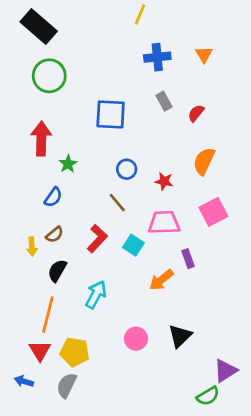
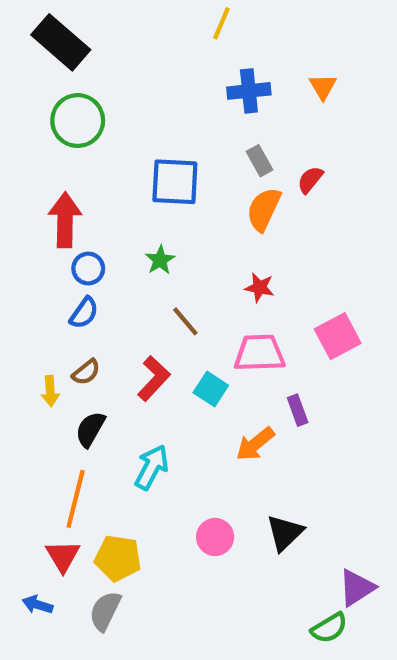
orange semicircle: (204, 161) -> (264, 209), moved
green star: (68, 164) -> (160, 260), moved
blue circle: (127, 169) -> (88, 269), moved

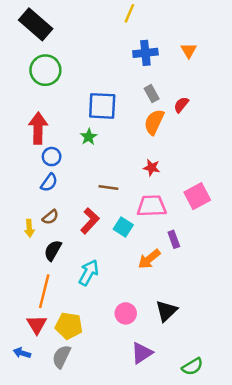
green star: (160, 260) -> (89, 137), moved
brown line: (185, 321) -> (108, 187), turned -42
purple triangle: (357, 588) -> (142, 353), moved

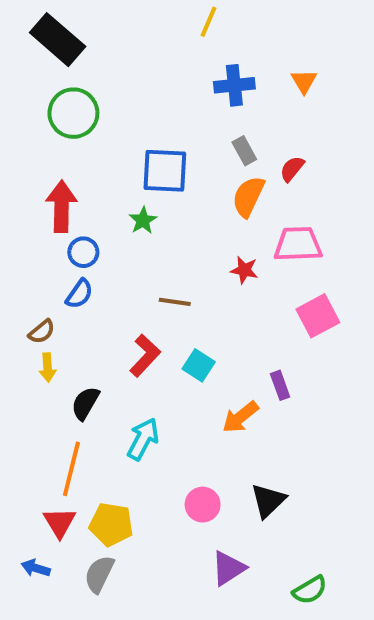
pink trapezoid: (152, 206) -> (298, 244), moved
brown semicircle: (50, 217) -> (42, 332), moved

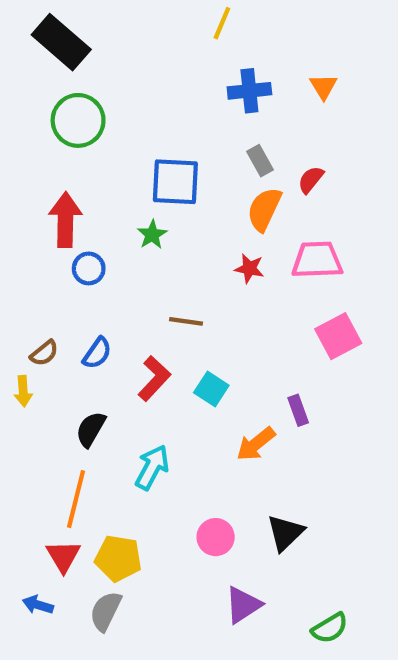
red star: (244, 270) -> (249, 268), moved
blue semicircle: (79, 294) -> (97, 353), moved
yellow arrow: (48, 367) -> (23, 391), moved

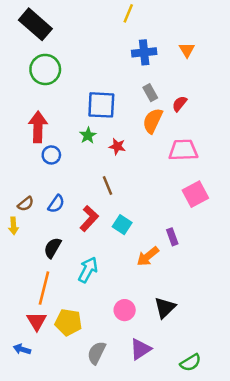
red star: (249, 268) -> (117, 146), moved
brown line: (186, 321) -> (107, 186), turned 60
gray semicircle: (106, 611) -> (96, 353), moved

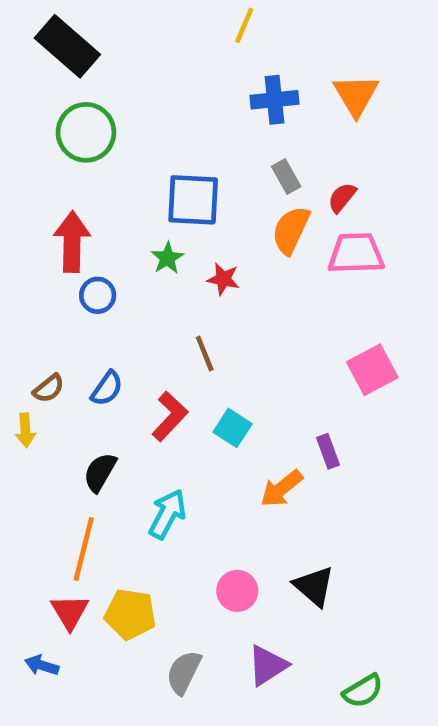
orange triangle: (187, 50) -> (356, 95), size x1.5
pink trapezoid: (183, 150) -> (356, 253), moved
black triangle: (165, 308) -> (314, 586), turned -35

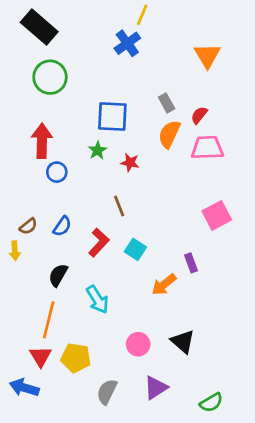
blue cross: (274, 100) -> (127, 43), moved, turned -30
cyan arrow: (167, 514) -> (97, 299), turned 120
blue arrow: (42, 665) -> (24, 388), size x1.5

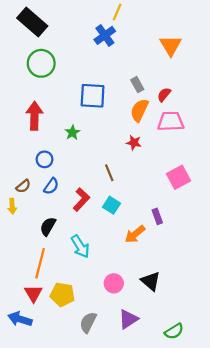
green star: (97, 150) -> (72, 133), moved
red star: (130, 163) -> (134, 143), moved
blue circle: (57, 172) -> (45, 159), moved
brown line: (119, 206) -> (109, 173), moved

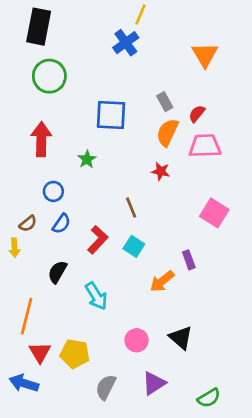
black rectangle: (32, 22) -> (39, 27), turned 60
pink square: (179, 177) -> (214, 213), turned -30
orange line: (40, 263) -> (27, 316), moved

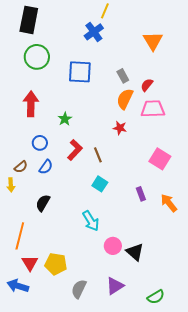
blue square: (111, 115) -> (80, 72), moved
red L-shape: (98, 240) -> (75, 150), moved
orange arrow: (162, 281) -> (169, 203), moved, turned 90
cyan arrow: (96, 296) -> (91, 221), moved
pink circle: (137, 340) -> (113, 246), moved

